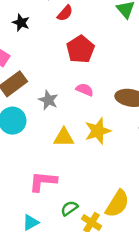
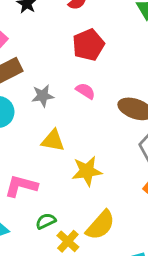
gray star: (48, 100) -> (43, 96), turned 30
yellow star: (98, 131) -> (87, 171), moved

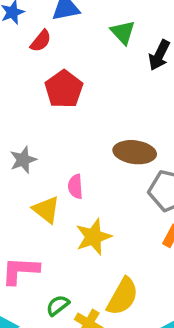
pink semicircle: (85, 91) -> (75, 186), moved, turned -114
yellow triangle: (53, 141) -> (46, 210), turned 40

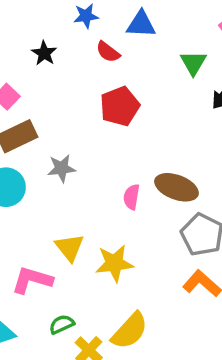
red semicircle: (41, 41) -> (108, 52), turned 75
pink semicircle: (75, 186) -> (132, 197), moved
yellow triangle: (46, 210) -> (70, 247), moved

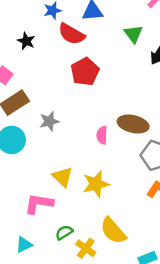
red semicircle: (108, 52) -> (71, 34), size x1.5
yellow semicircle: (130, 331) -> (113, 231), turned 104

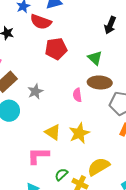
green triangle: (133, 34) -> (95, 58), moved
red pentagon: (85, 72) -> (56, 49), turned 30
yellow semicircle: (113, 231) -> (99, 167), turned 110

